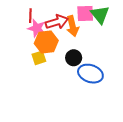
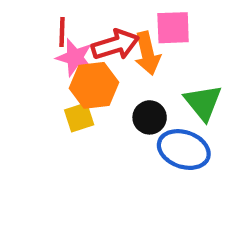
green triangle: (100, 15) -> (203, 102), moved

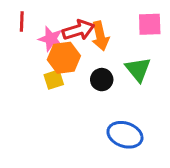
pink square: (173, 28) -> (150, 24), moved
red line: (62, 32) -> (22, 21), moved
blue ellipse: (184, 150) -> (125, 135), moved

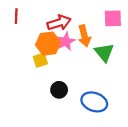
orange arrow: (100, 36) -> (84, 36), moved
pink star: (51, 39) -> (66, 41), moved, turned 30
black circle: (102, 80) -> (59, 90), moved

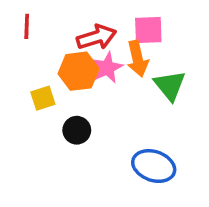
pink square: (113, 18) -> (148, 30), moved
yellow square: (40, 60) -> (43, 98), moved
black circle: (59, 90) -> (77, 130), moved

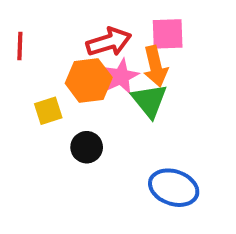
red line: (27, 26) -> (20, 46), moved
green triangle: (170, 85) -> (149, 101), moved

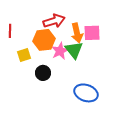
pink square: (168, 34) -> (92, 33), moved
red line: (20, 46) -> (10, 31), moved
pink star: (121, 76) -> (60, 51), moved

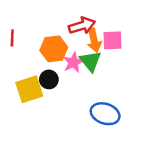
red arrow: (54, 21) -> (82, 26), moved
yellow square: (24, 55) -> (29, 89), moved, size x1.6
black circle: (43, 73) -> (49, 79), moved

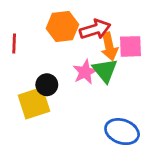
orange hexagon: (54, 49) -> (62, 27), moved
black circle: (49, 79) -> (47, 85), moved

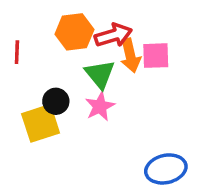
green triangle: (105, 71) -> (100, 74), moved
pink star: (85, 72) -> (100, 106), moved
blue ellipse: (122, 132) -> (166, 169), moved, turned -32

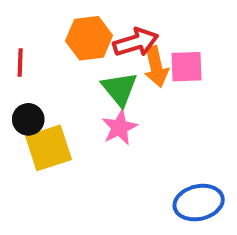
black circle: (56, 101) -> (28, 119), moved

